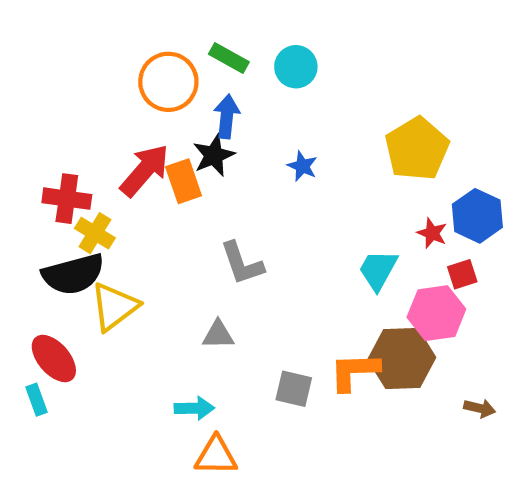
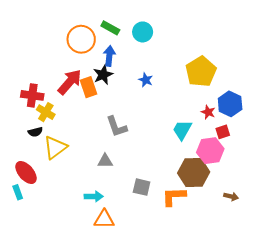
black semicircle: (73, 274) -> (35, 132), size x0.5
orange L-shape: (354, 371) -> (174, 196), moved

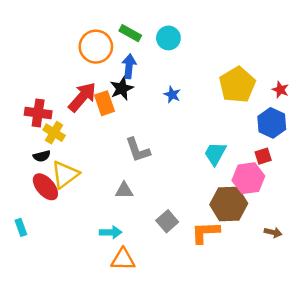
red star: (208, 112) -> (280, 90), moved
red ellipse: (26, 172) -> (45, 187), moved
gray square: (142, 187) -> (167, 221), turned 36

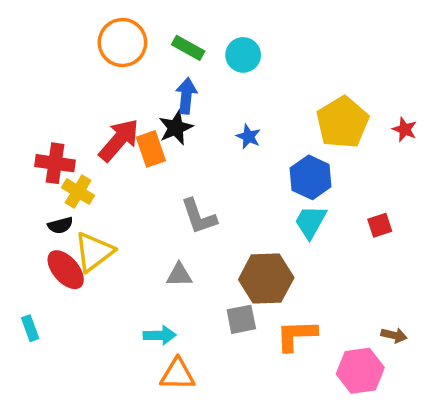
orange circle: (96, 47) -> (122, 43), moved
blue hexagon: (272, 123) -> (311, 177), moved
pink hexagon: (248, 178) -> (360, 371), moved
brown hexagon: (229, 204) -> (266, 279), moved
gray square: (167, 221) -> (241, 319), turned 30

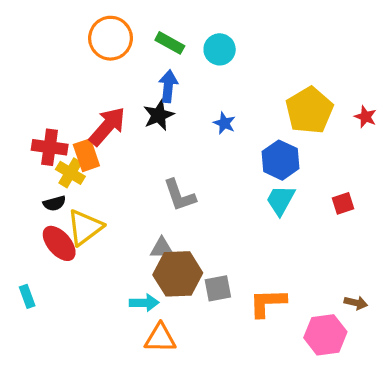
orange rectangle: (151, 149) -> (86, 155), moved
brown hexagon: (266, 279) -> (178, 274), moved

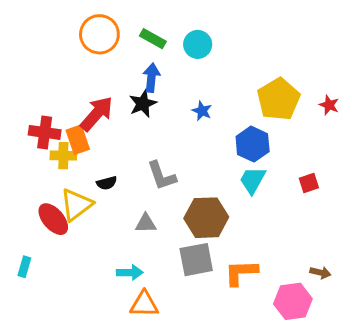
yellow cross: (70, 173) -> (63, 156), turned -30
black semicircle: (54, 203) -> (107, 183), moved
brown hexagon: (178, 274) -> (206, 218), moved
gray square: (218, 288) -> (196, 260), size x1.4
cyan rectangle: (27, 296) -> (24, 267), turned 36

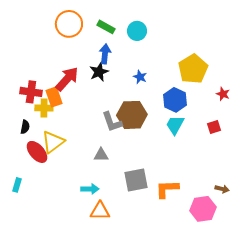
red star: (329, 105) -> (223, 94), moved
black semicircle: (107, 183) -> (25, 127), moved, turned -64
brown hexagon: (206, 218) -> (132, 115), moved

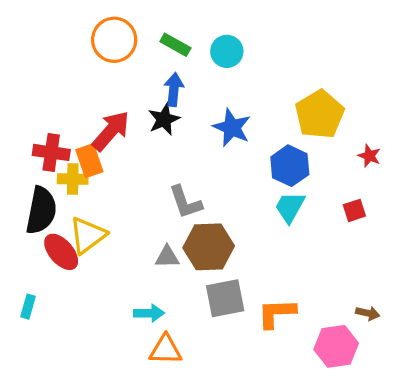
blue star: (140, 77) -> (232, 128), size x1.6
brown hexagon: (132, 115) -> (209, 247), moved
black semicircle: (25, 127) -> (41, 210), size x2.0

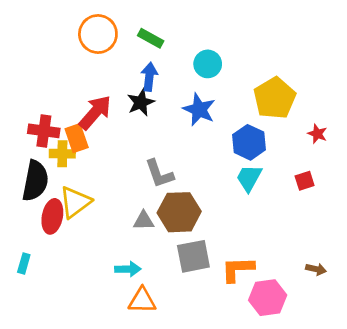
cyan circle: (227, 51) -> (208, 64), moved
red ellipse: (61, 252) -> (52, 216), turned 52
pink hexagon: (336, 346) -> (268, 298), moved

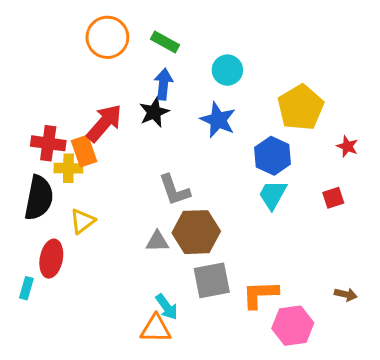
yellow triangle: (75, 202) -> (82, 221), size x0.7
red ellipse: (52, 216) -> (51, 259), moved
cyan arrow: (128, 269) -> (167, 307), moved, turned 55

